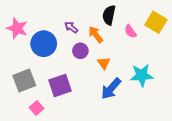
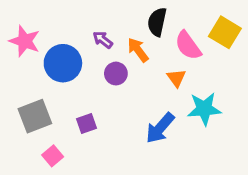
pink semicircle: (130, 31) -> (188, 46), size x1.5
orange triangle: (104, 63) -> (176, 78), moved
purple square: (60, 86) -> (86, 124), size x0.6

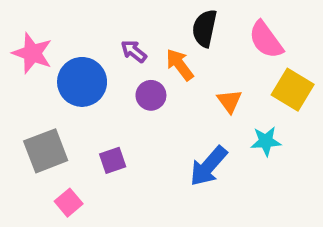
yellow square: (225, 32) -> (293, 90), moved
pink semicircle: (188, 46) -> (266, 40), moved
cyan star: (204, 109) -> (266, 141), size x0.7

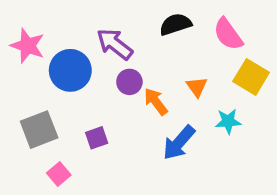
black semicircle: (205, 28) -> (175, 24), turned 60
purple arrow: (134, 51) -> (115, 44), size x1.6
orange arrow: (180, 65) -> (156, 102), moved

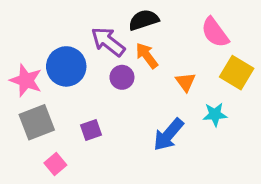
black semicircle: (175, 24) -> (144, 20), moved
pink star: (28, 46) -> (26, 80), moved
orange arrow: (156, 102) -> (147, 56), moved

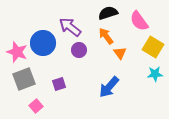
black semicircle: (144, 20) -> (108, 13), moved
orange arrow: (147, 56) -> (106, 36), moved
cyan star: (215, 114) -> (155, 74), moved

